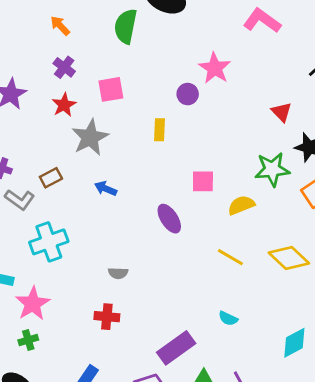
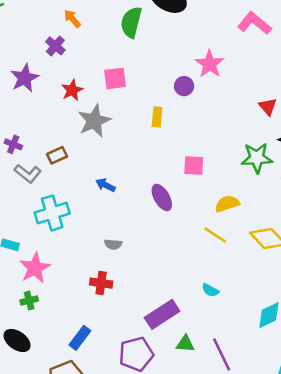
purple cross: (64, 67) -> (55, 46), moved
blue arrow: (106, 189) -> (105, 185), moved
yellow semicircle: (241, 205) -> (227, 204), moved

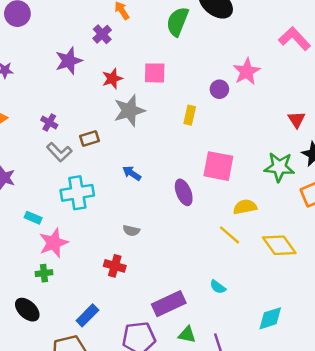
pink square: (194, 165) -> (218, 166), size x1.5

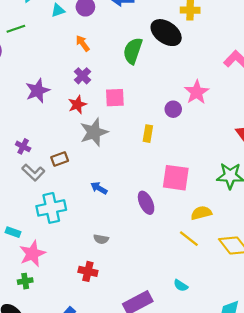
purple cross: (102, 34) -> (82, 76), moved

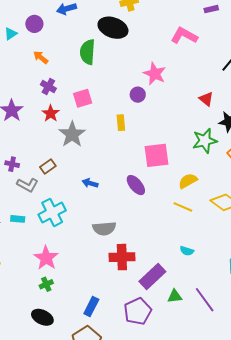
cyan rectangle: (13, 232) -> (18, 219), moved
gray semicircle: (101, 239) -> (104, 228), size x1.6
red cross: (88, 271) -> (122, 257), moved, size x1.4

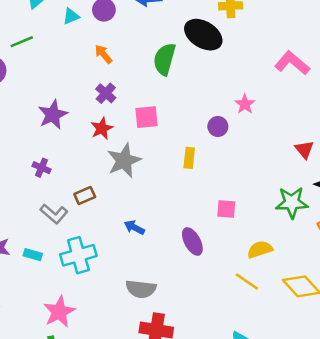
pink star: (155, 74) -> (245, 104), size x0.7
pink square: (156, 155) -> (226, 209), size x0.6
purple cross: (12, 164) -> (41, 168), moved

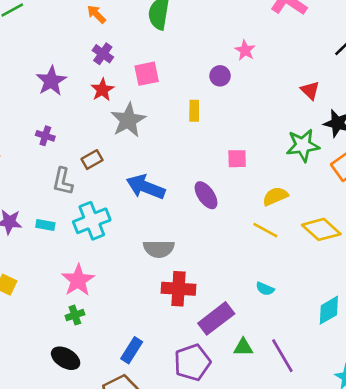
gray L-shape: (54, 214) -> (63, 181), turned 68
blue arrow: (134, 227) -> (146, 187), size x1.8

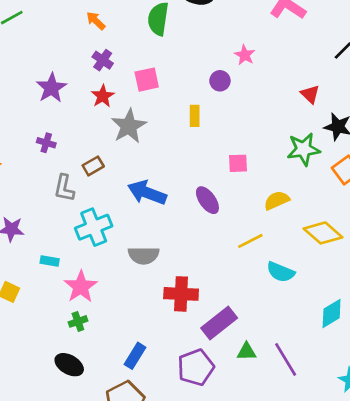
cyan rectangle: (45, 225) -> (50, 261), moved
yellow line: (265, 230) -> (250, 241), moved, turned -55
gray semicircle: (159, 249) -> (144, 255), moved
cyan semicircle: (265, 289) -> (281, 272), moved, size x1.5

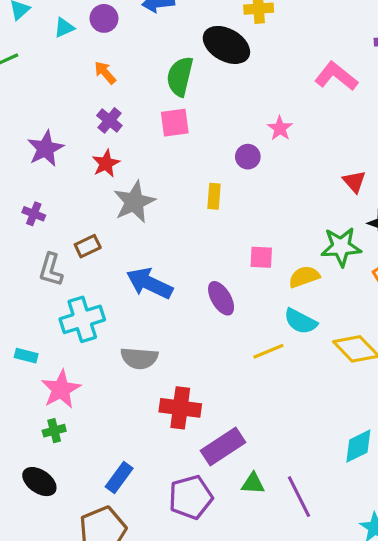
pink square: (147, 80) -> (175, 123), moved
yellow semicircle: (277, 200) -> (304, 277), moved
cyan semicircle: (281, 272) -> (301, 321), moved

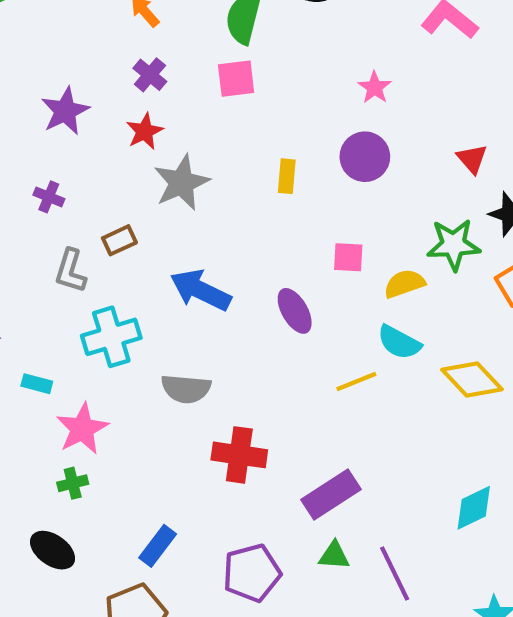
purple circle: (248, 157) -> (365, 157), moved, size x1.5
purple rectangle: (223, 446) -> (331, 494), moved

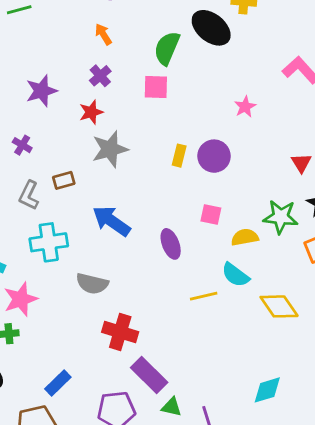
purple circle: (365, 157) -> (214, 156), moved
purple rectangle: (331, 494) -> (149, 375), moved, turned 69

